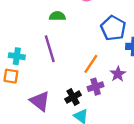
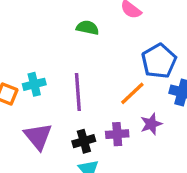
purple line: (50, 49) -> (78, 92), moved
cyan cross: (17, 56) -> (34, 84), moved, turned -35
orange line: (91, 64) -> (132, 93), moved

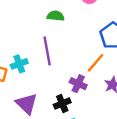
purple line: (78, 92) -> (47, 51), moved
purple cross: (117, 134) -> (78, 84), moved, turned 35

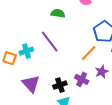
purple line: (47, 51) -> (50, 42), turned -30
purple cross: (78, 84) -> (82, 79), moved

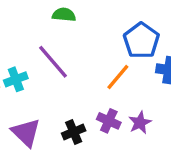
purple star: (102, 72) -> (140, 123), moved

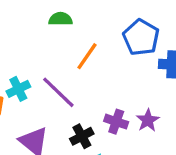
purple line: (53, 62) -> (58, 92), moved
orange line: (118, 77) -> (87, 56), moved

